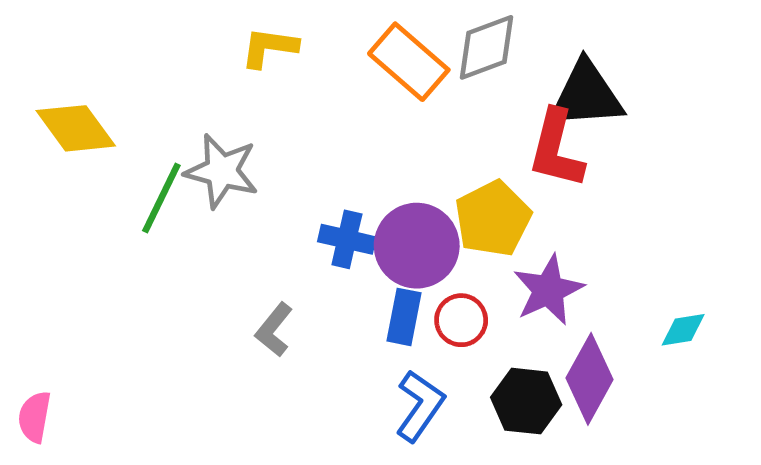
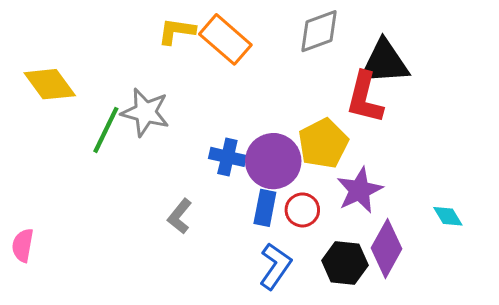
orange rectangle: (409, 62) -> (225, 39), moved
cyan diamond: (683, 330) -> (448, 216), turned 68
pink semicircle: (35, 417) -> (23, 245), moved

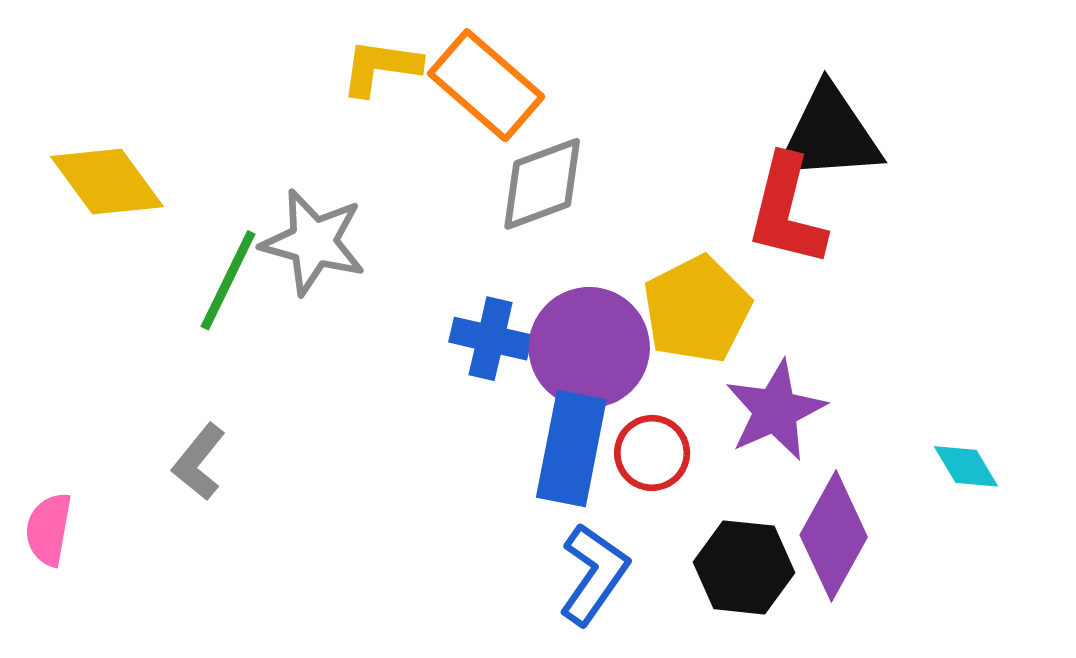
gray diamond: (319, 31) -> (542, 184), moved
blue rectangle: (265, 208) -> (571, 449), size x1.4
gray L-shape: (180, 216) -> (199, 462), moved

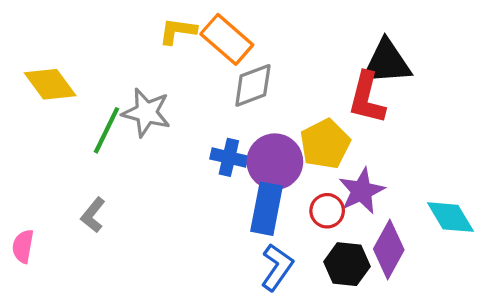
red circle: (652, 453) -> (327, 211), moved
cyan diamond: (966, 466) -> (450, 217), size x1.6

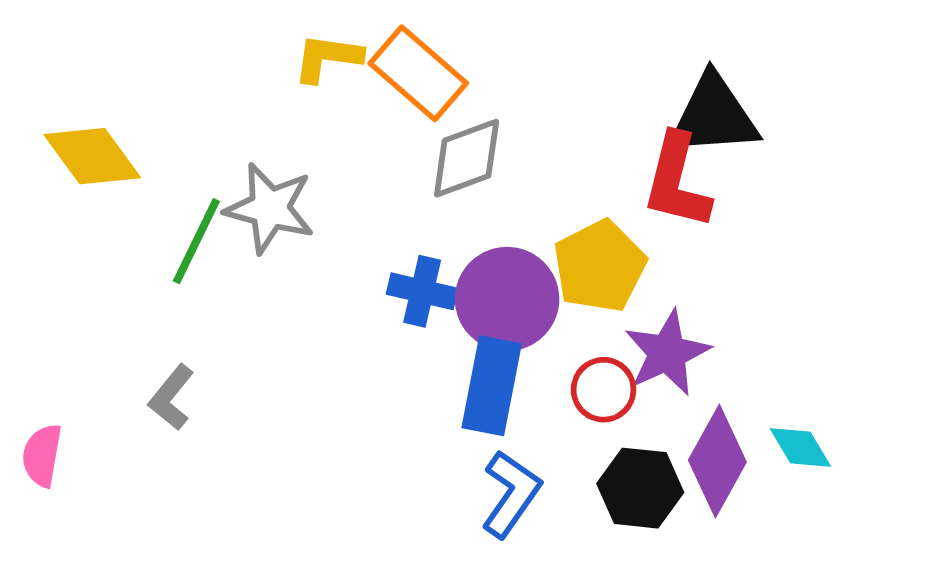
cyan diamond: (450, 217) -> (800, 448), moved, size x0.7

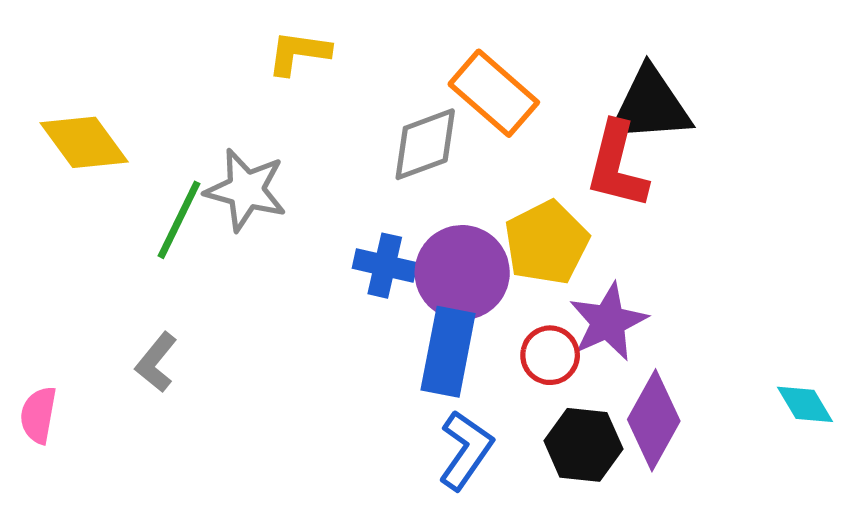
orange rectangle: (418, 73) -> (494, 93), moved
cyan diamond: (800, 448) -> (805, 404), moved

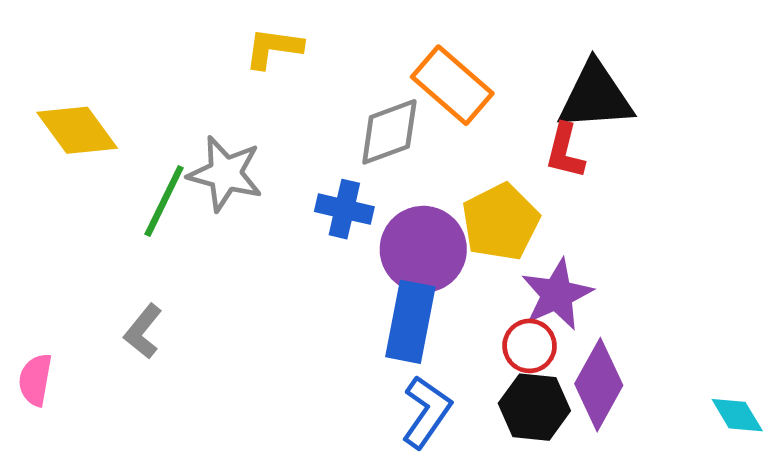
red L-shape: (617, 165) -> (565, 151), size x0.7
blue cross: (385, 266) -> (344, 209), moved
red circle: (550, 355) -> (530, 346), moved
cyan diamond: (805, 404) -> (737, 415), moved

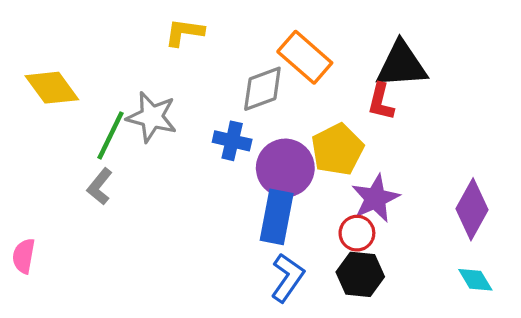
gray L-shape: (143, 331) -> (100, 186), moved
purple diamond: (599, 385) -> (472, 209), moved
cyan diamond: (737, 415) -> (475, 280), moved

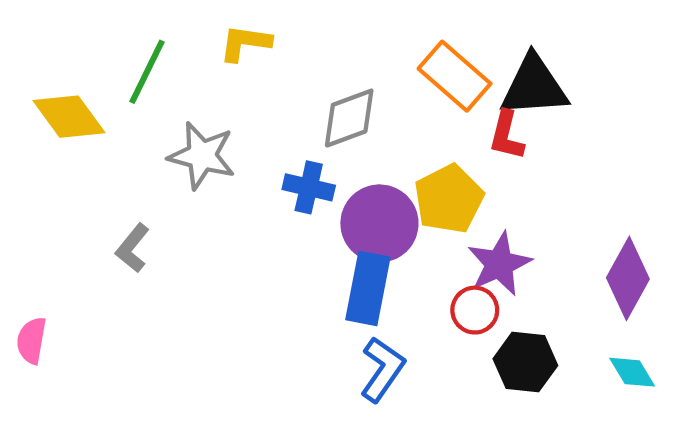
orange rectangle: (305, 57) -> (455, 76), moved
green line: (110, 135) -> (147, 72), moved
black hexagon: (360, 274) -> (525, 362), moved

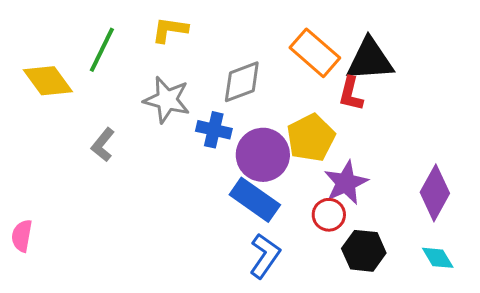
gray star: (202, 156) -> (167, 100), moved
gray L-shape: (133, 248) -> (103, 145), moved
blue rectangle: (368, 288) -> (255, 200), turned -66

